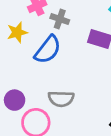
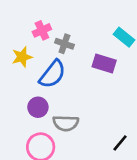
purple circle: (15, 100) -> (38, 107), moved

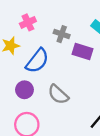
gray cross: (64, 44) -> (62, 34), moved
gray semicircle: (66, 123) -> (58, 94), moved, turned 40

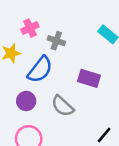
gray cross: (62, 34) -> (56, 41), moved
purple rectangle: (83, 51) -> (89, 78), moved

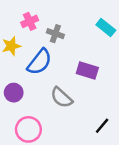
purple circle: (26, 101) -> (14, 93), moved

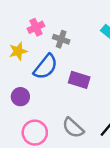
purple rectangle: (87, 70) -> (79, 80), moved
gray semicircle: (62, 98) -> (73, 128), moved

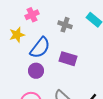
gray cross: (61, 39) -> (65, 25), moved
purple circle: (20, 97) -> (36, 71), moved

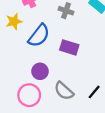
purple circle: (36, 71) -> (40, 71), moved

